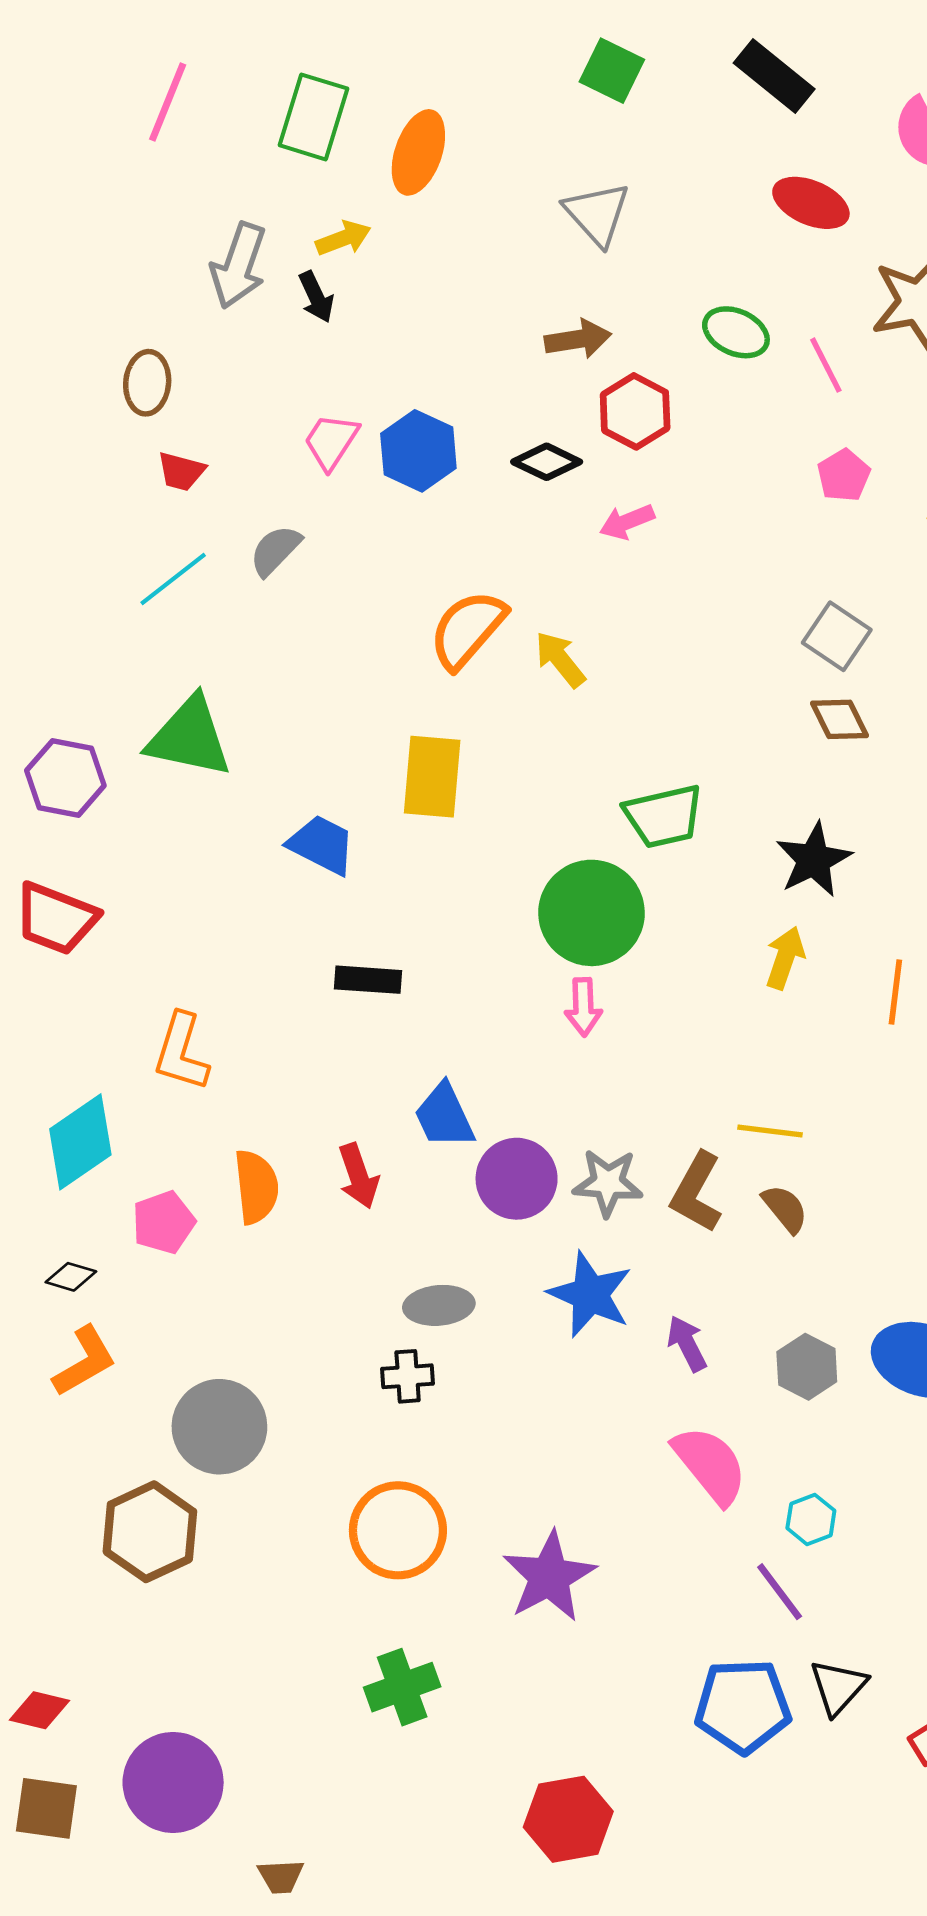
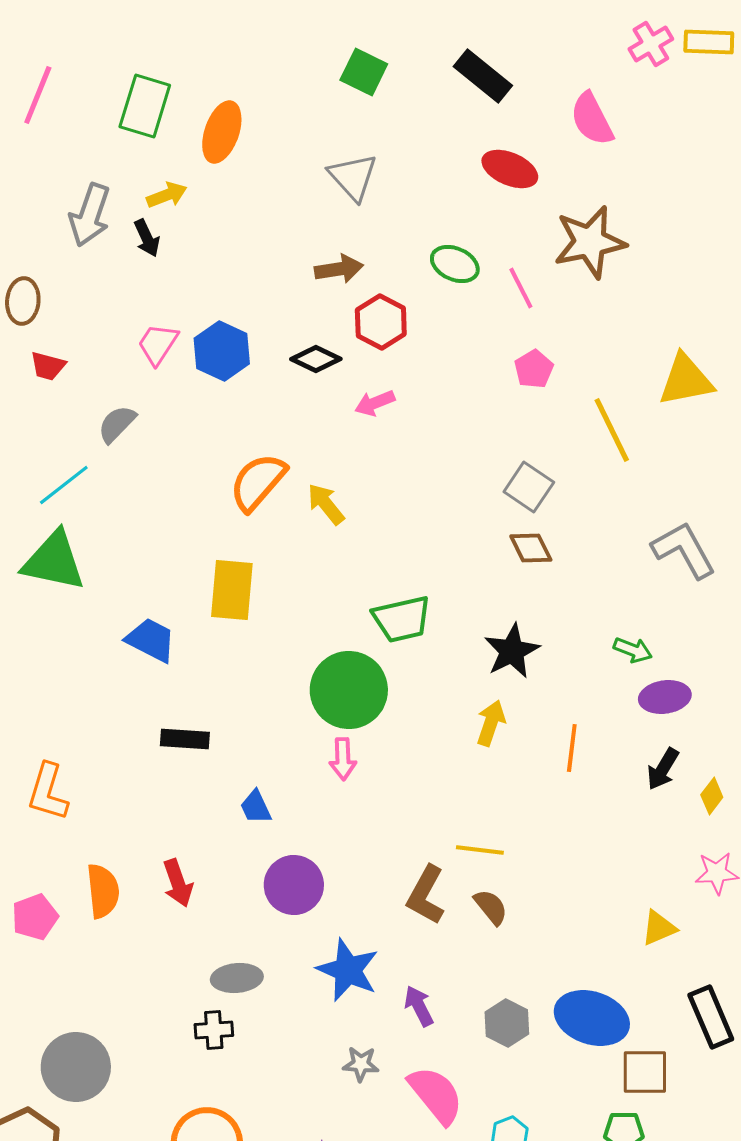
cyan line: (173, 579) -> (64, 485), moved
blue trapezoid: (444, 1116) -> (256, 807), moved, size x0.7
gray star: (608, 1183) -> (361, 1064), moved, size x0.7

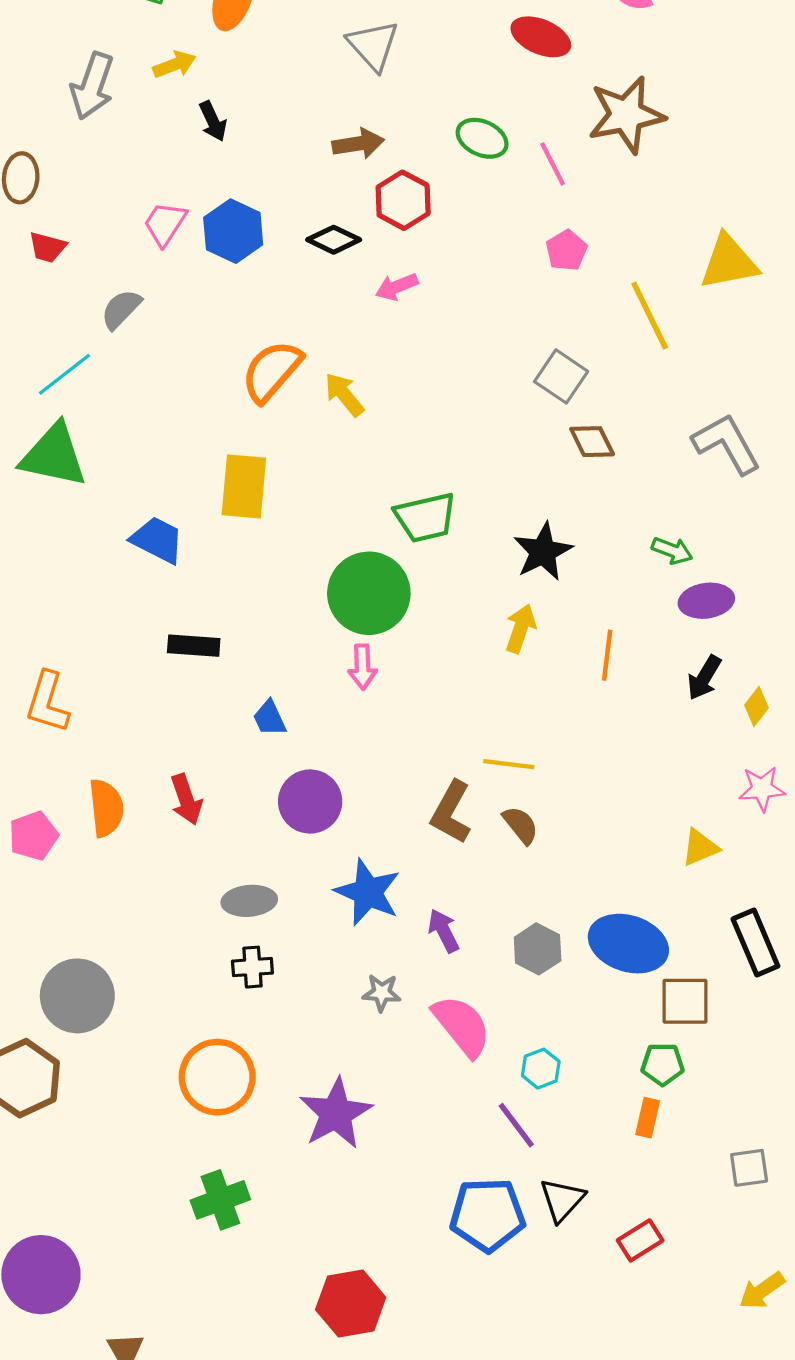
black arrow: (147, 238) -> (213, 121), moved
brown diamond: (531, 548) -> (592, 442), moved
black cross: (214, 1030) -> (252, 967), moved

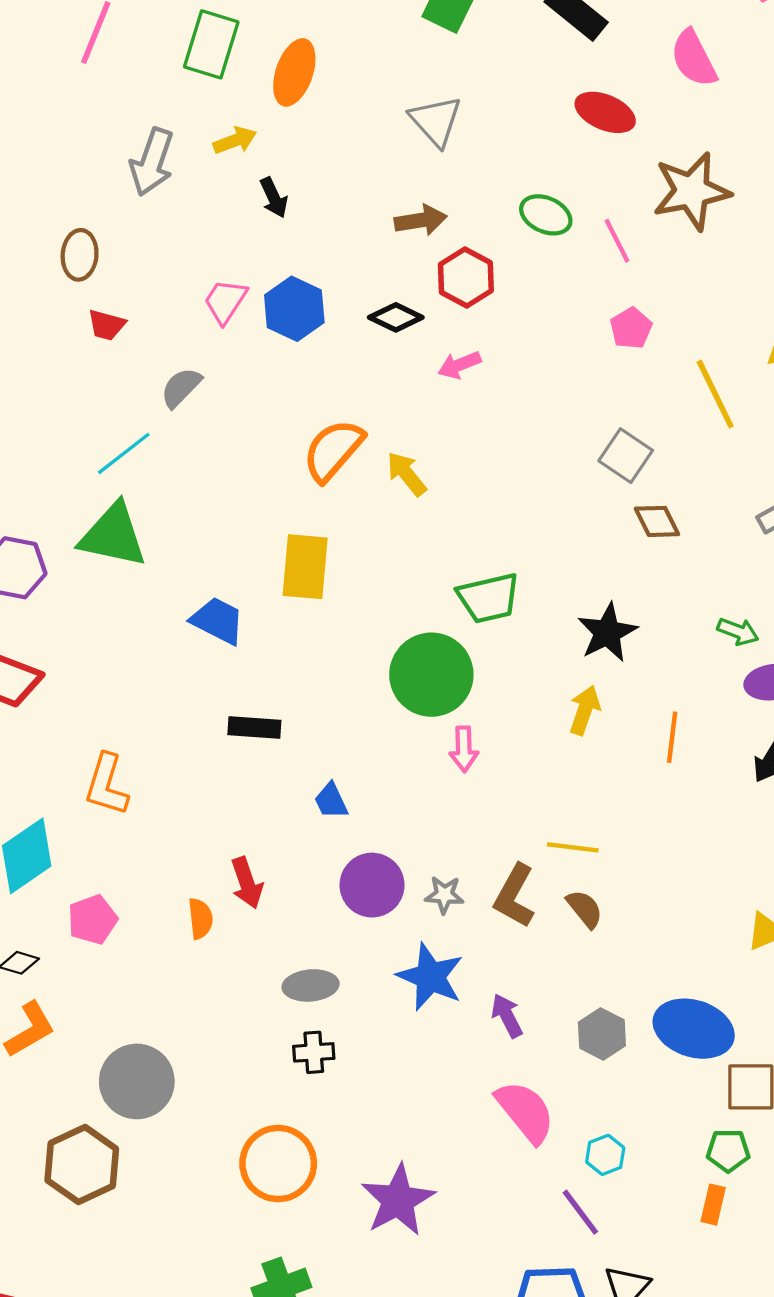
pink arrow: (362, 667) -> (464, 749), moved
orange semicircle: (106, 808) -> (200, 919), moved, size x0.7
gray star: (382, 993) -> (444, 895), moved

